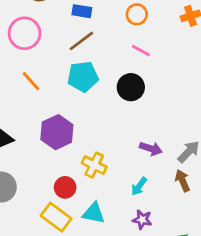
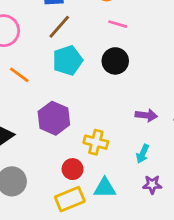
yellow rectangle: (56, 217) -> (70, 199), turned -48

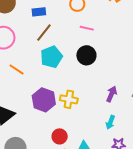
purple arrow: (146, 115) -> (112, 94), turned -70
yellow cross: (96, 142) -> (69, 99), moved

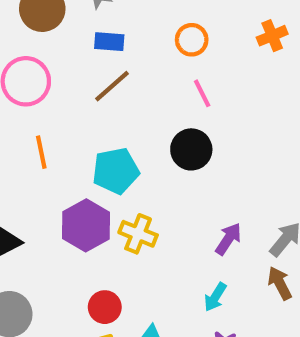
pink line: (87, 28) -> (202, 93), turned 40
cyan pentagon: (51, 57) -> (116, 171), moved
orange line: (17, 69) -> (41, 152), turned 35

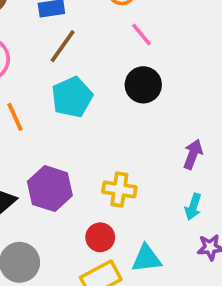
cyan pentagon: (116, 171) -> (72, 97), moved
purple hexagon: (86, 225) -> (50, 189), moved
yellow cross: (138, 234) -> (119, 190), moved

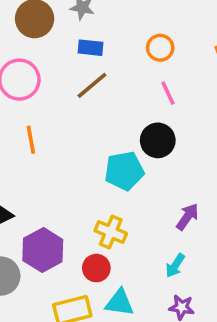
cyan pentagon: (72, 97) -> (124, 171), moved
purple hexagon: (50, 189) -> (43, 250), moved
red circle: (100, 237) -> (96, 268), moved

